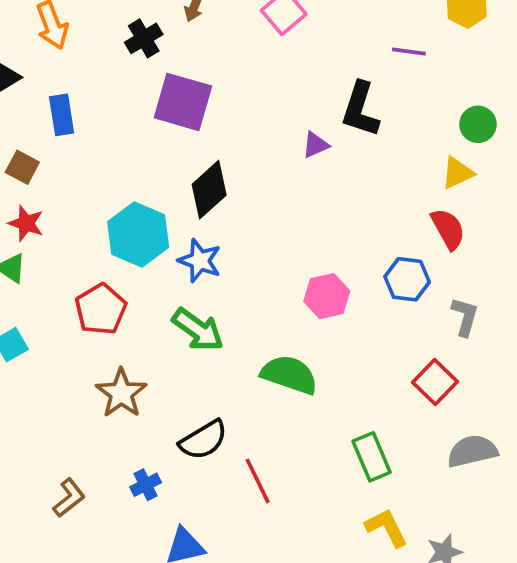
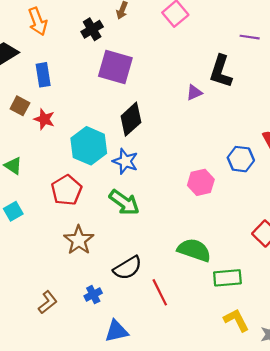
red star: (26, 223) -> (44, 119), moved
blue hexagon: (407, 279) -> (241, 159), moved
green semicircle: (289, 375) -> (194, 250), moved
green rectangle: (372, 457) -> (227, 278), turned -72

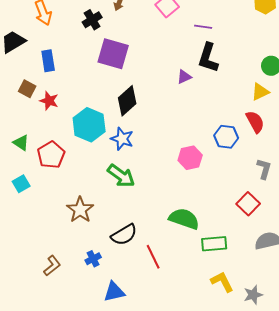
purple line: (250, 37) -> (203, 27), moved
red pentagon: (67, 190) -> (51, 155), moved

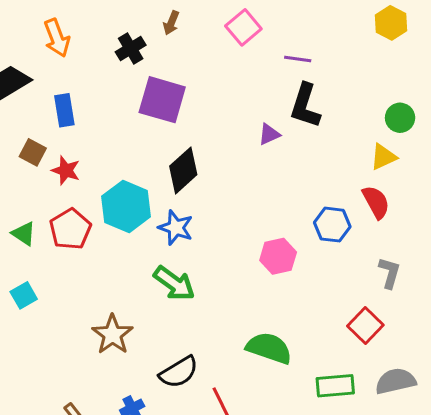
red pentagon: (51, 155) -> (70, 229), moved
green rectangle: (214, 244) -> (335, 386), moved

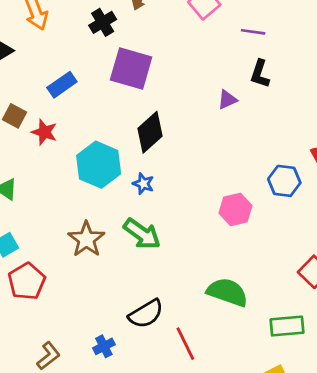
black L-shape: (305, 106) -> (260, 74), size x0.7
blue rectangle: (64, 110) -> (62, 85), moved, turned 64
blue star: (176, 228) -> (143, 184), size x0.7
red pentagon: (70, 229) -> (27, 281), moved
brown star: (113, 335) -> (86, 239), moved

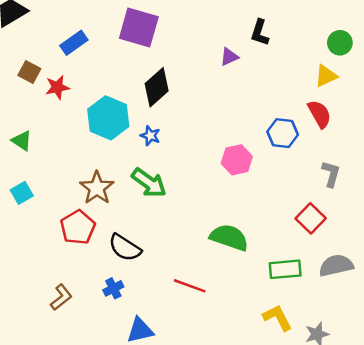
red star: (44, 132) -> (57, 87), turned -30
red pentagon: (27, 281) -> (78, 227), moved
black semicircle: (146, 314) -> (125, 248), moved, turned 64
red line: (185, 344) -> (190, 286), turned -44

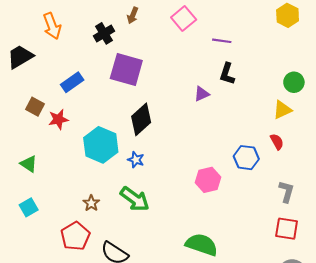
red semicircle: (320, 114) -> (277, 142), size x0.7
brown star: (97, 188) -> (91, 203), size x0.6
red square: (311, 218) -> (287, 229), moved, turned -35

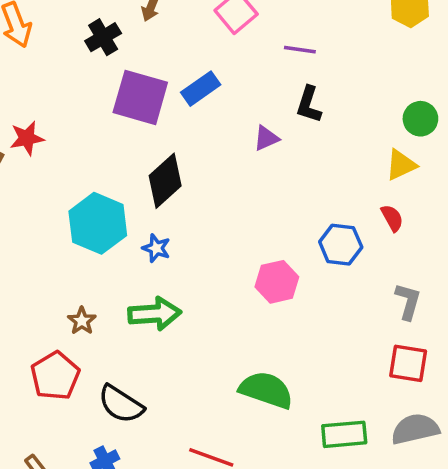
blue rectangle: (72, 82) -> (201, 89), moved
red star: (58, 119) -> (27, 138), moved
green arrow: (135, 199) -> (155, 314), turned -40

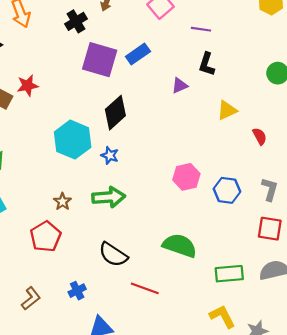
yellow triangle: (401, 165) -> (227, 110), moved
blue hexagon: (341, 245) -> (227, 190), moved
black semicircle: (121, 404) -> (113, 255), moved

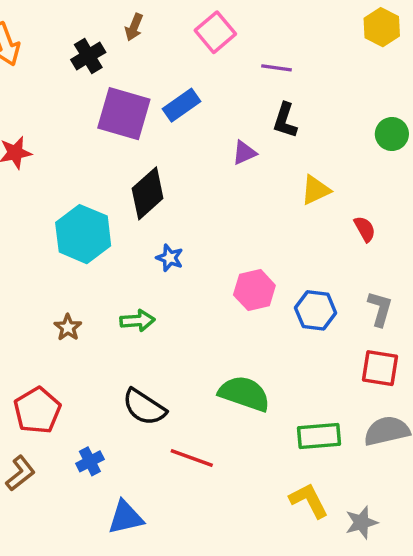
blue star: (110, 155) -> (170, 258), moved
green arrow: (109, 197) -> (137, 321), size x0.7
red pentagon: (46, 237) -> (37, 411), moved

